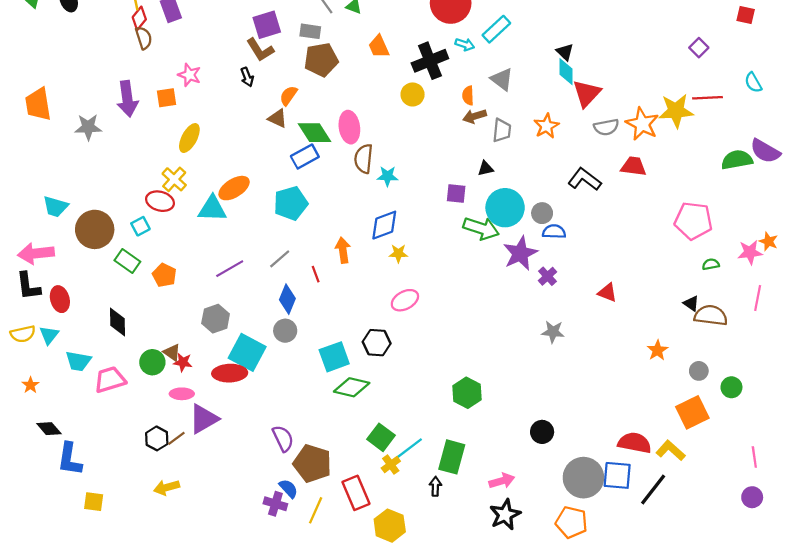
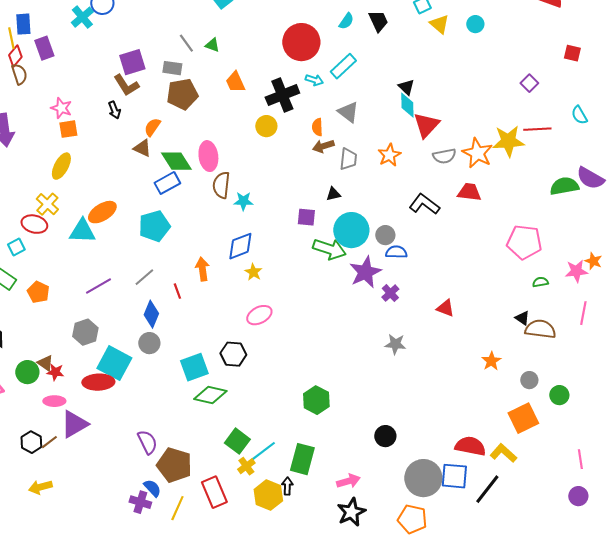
orange square: (167, 98) -> (68, 129), moved
yellow star: (398, 253) -> (253, 272), turned 30
yellow hexagon: (390, 526) -> (268, 495), moved

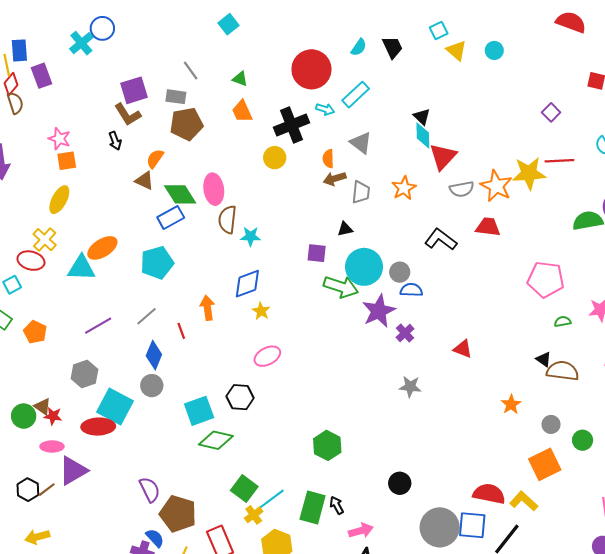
green triangle: (212, 45) -> (240, 79), moved
black arrow: (287, 486) -> (337, 505), moved, turned -30

